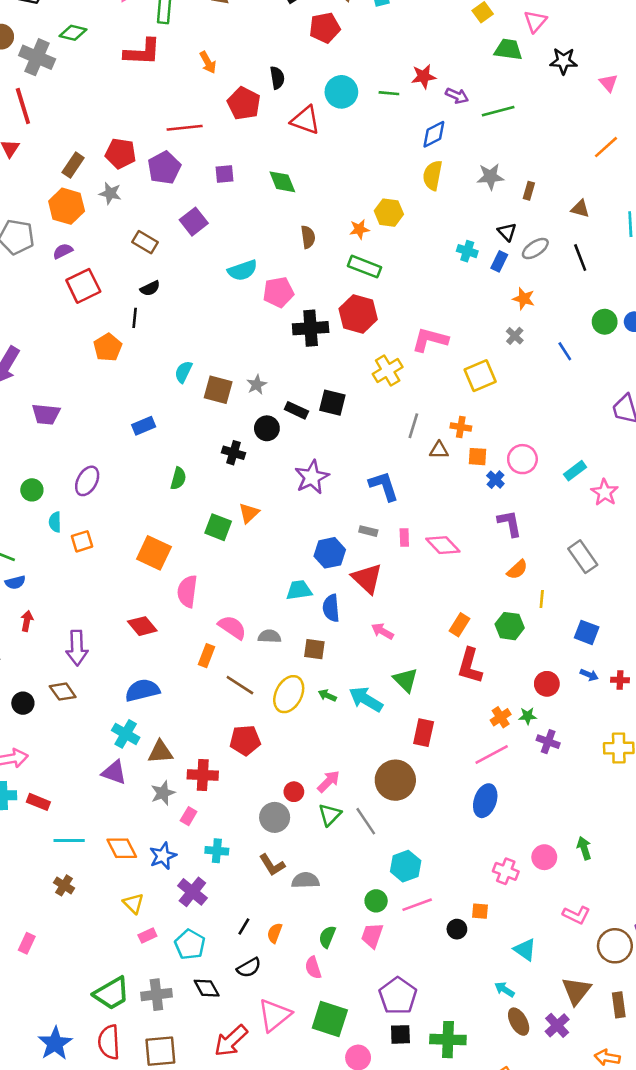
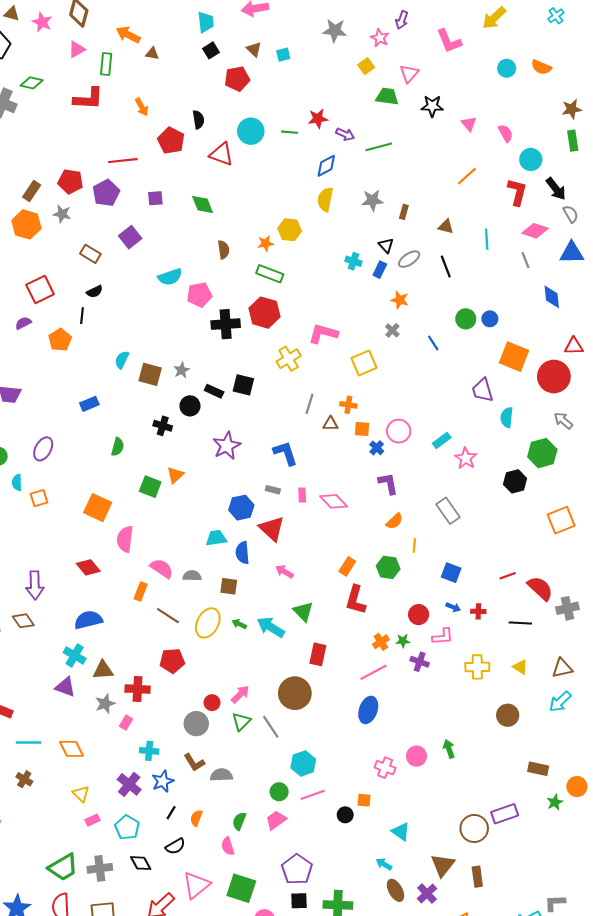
purple semicircle: (63, 251) -> (23, 323), moved
blue star: (163, 856) -> (163, 781), moved
pink L-shape: (576, 915) -> (443, 637), moved, turned -30
pink trapezoid: (372, 936) -> (276, 820), turned 35

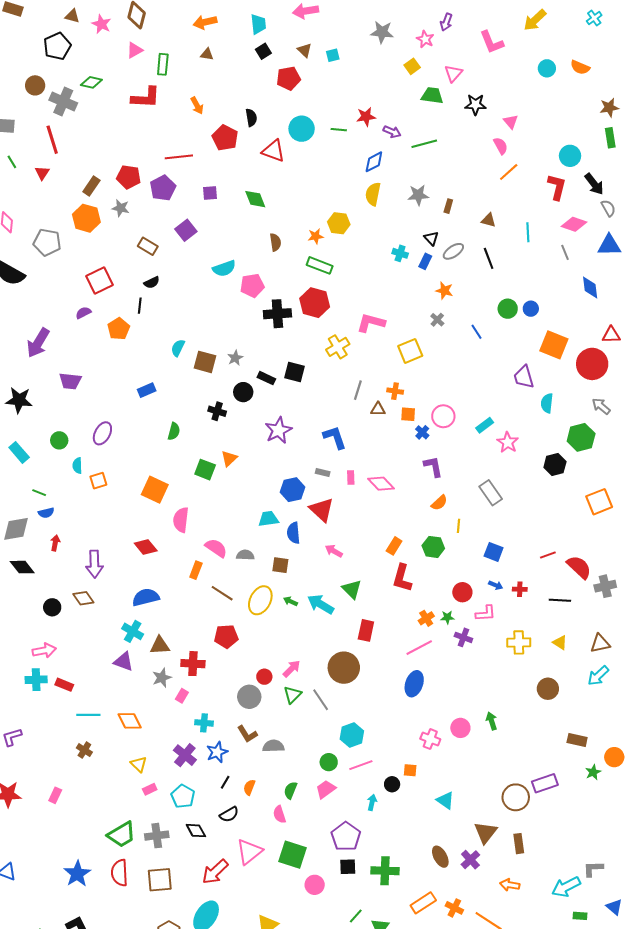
orange arrow: (128, 35) -> (205, 22), moved, turned -40
pink semicircle: (506, 133) -> (501, 146), moved
cyan arrow: (384, 864) -> (372, 802), moved, turned 70

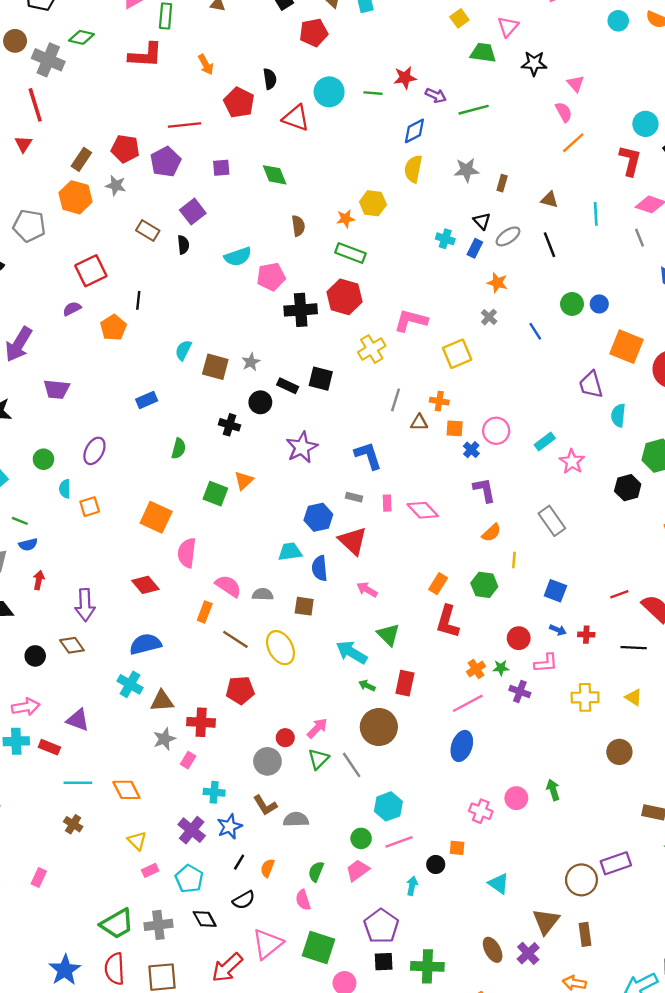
black semicircle: (152, 283) -> (183, 245), moved, turned -70
yellow ellipse: (260, 600) -> (280, 648), turned -56
green arrow: (290, 601) -> (367, 686), moved
purple triangle: (124, 662) -> (78, 720), moved

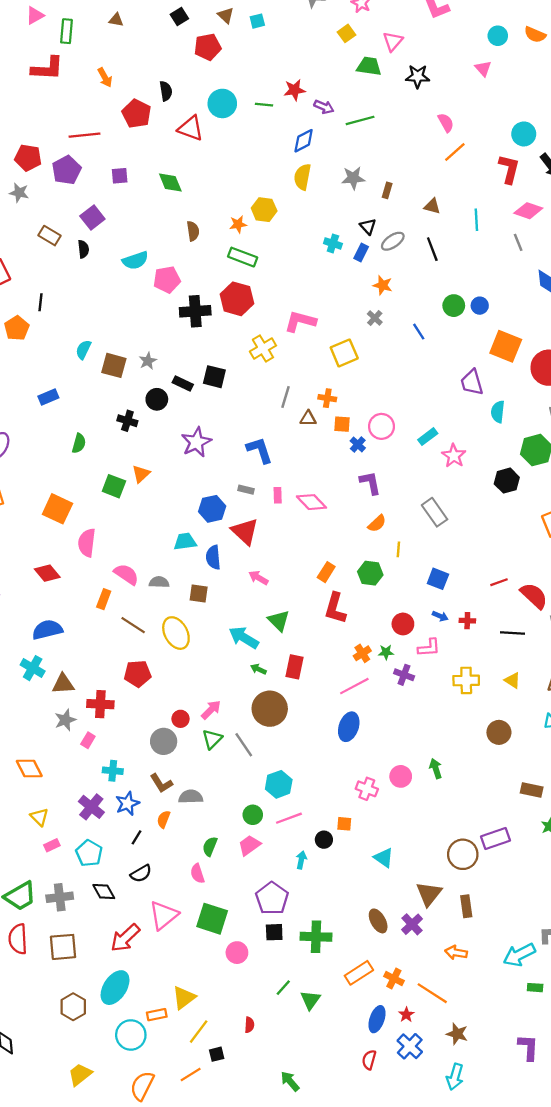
pink triangle: (576, 84) -> (483, 68), moved
orange semicircle: (267, 868) -> (164, 819), moved

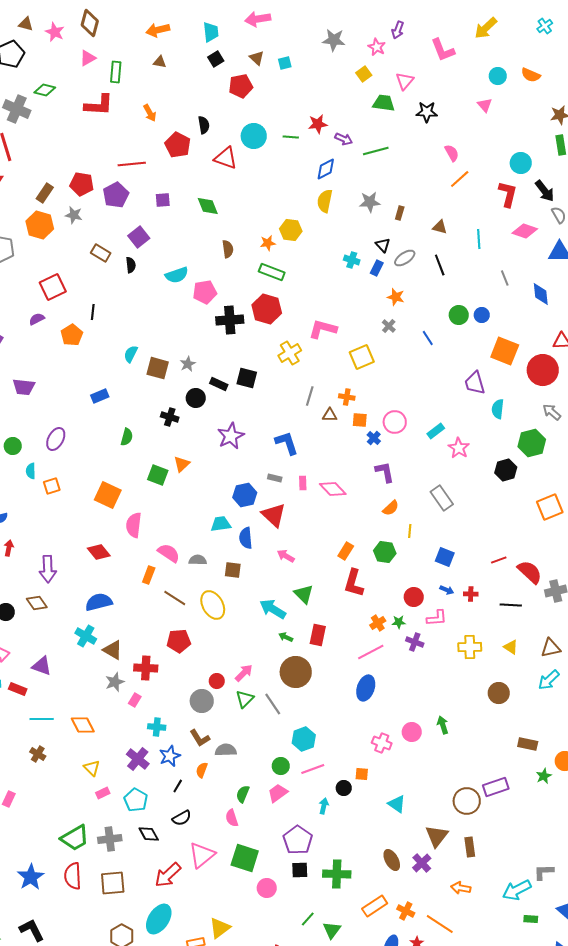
gray line: (518, 242) -> (505, 278), moved
brown triangle: (63, 684) -> (113, 650), turned 35

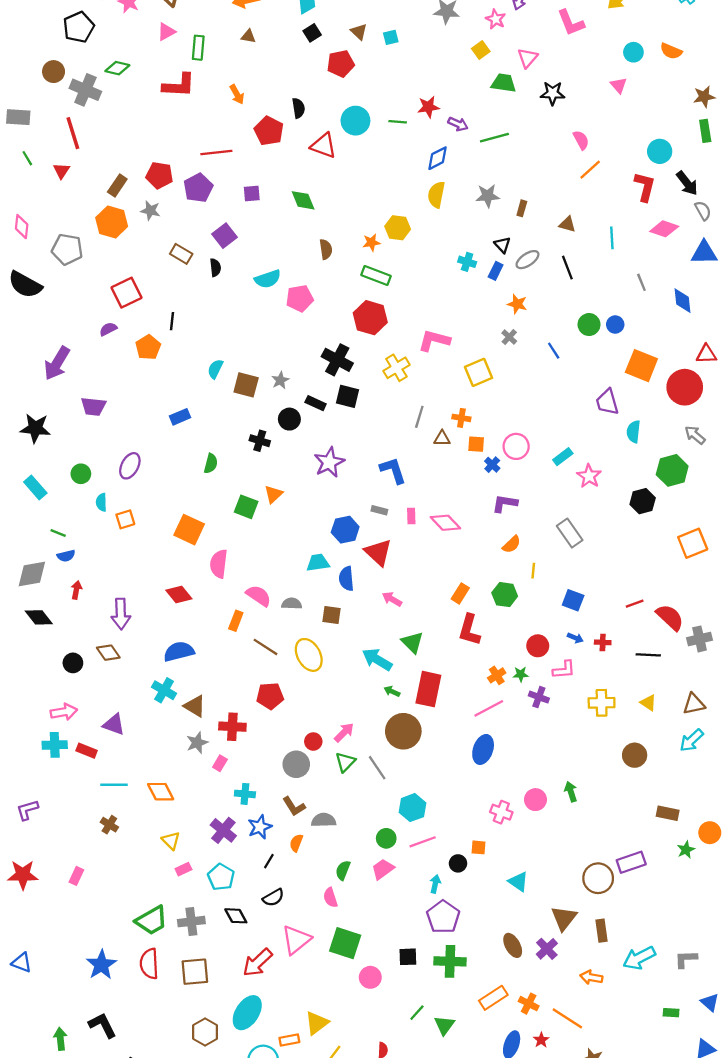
black cross: (230, 320) -> (337, 360), moved, turned 32
purple L-shape: (385, 472) -> (505, 503), turned -70
red rectangle: (318, 635) -> (428, 689), size x1.4
purple pentagon: (298, 840) -> (443, 917), moved
cyan arrow: (517, 890) -> (639, 958), moved

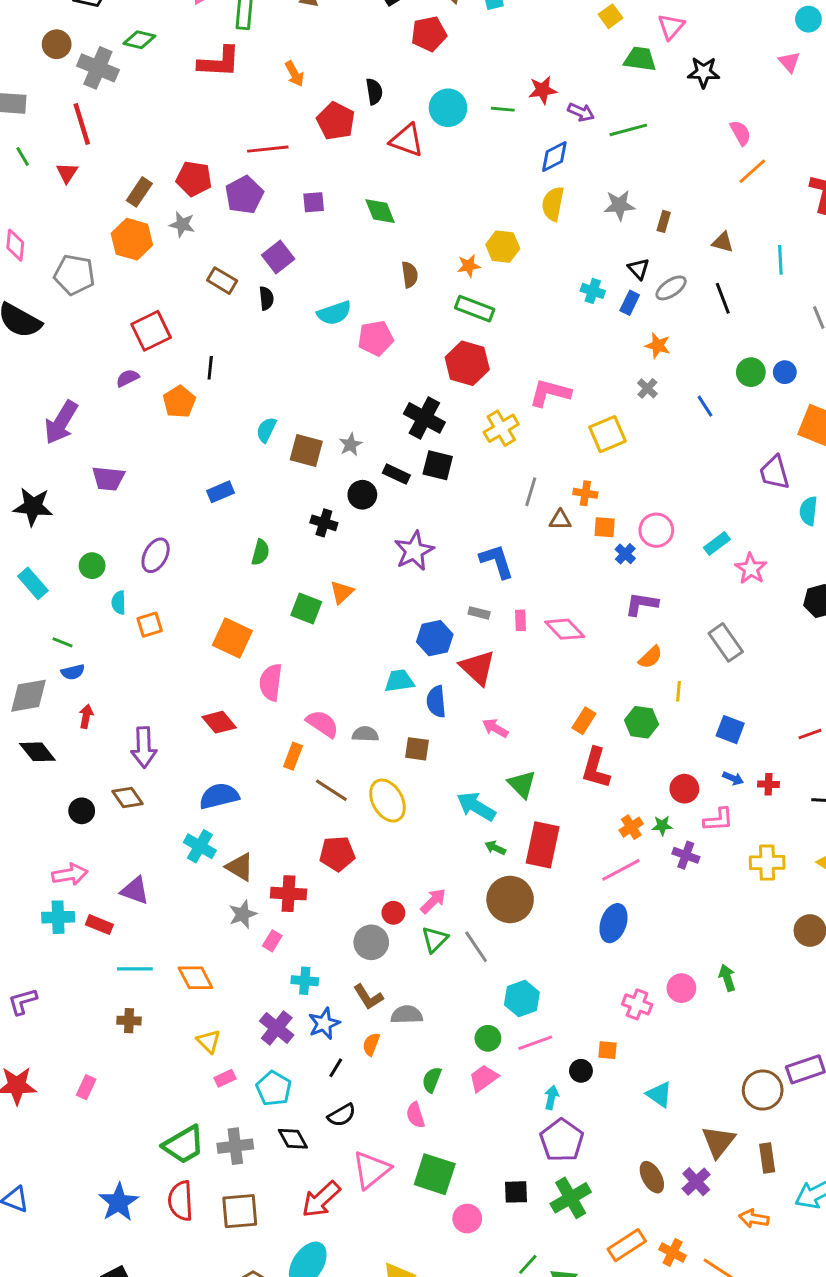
brown cross: (109, 825) -> (129, 1021), turned -30
green cross: (450, 961) -> (571, 1198), turned -32

